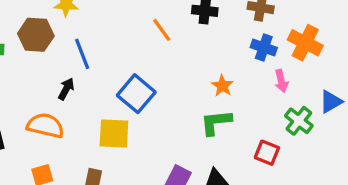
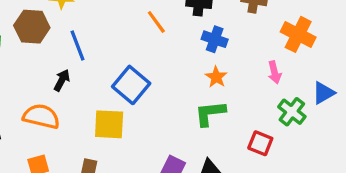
blue cross: (264, 47) -> (215, 39), moved

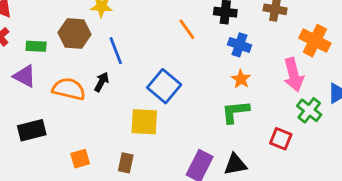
pink arrow: (275, 72) -> (294, 75), size x1.6
orange semicircle: (41, 116) -> (69, 89), moved

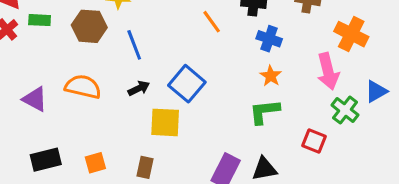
green rectangle: (36, 46) -> (40, 20), moved
purple triangle: (25, 76) -> (35, 99), moved
black arrow: (102, 82) -> (139, 88), moved, turned 36
black rectangle: (32, 130) -> (46, 160), moved

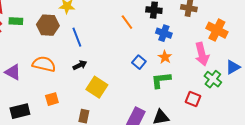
blue square: (187, 84) -> (139, 62), moved, size x0.6
yellow square: (165, 122) -> (97, 87), turned 30
orange square: (95, 163) -> (52, 99), moved

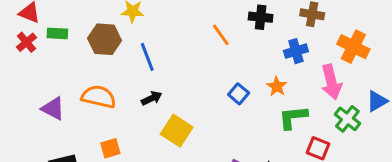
blue cross: (164, 33) -> (296, 51), moved, turned -35
green L-shape: (161, 80) -> (293, 117), moved

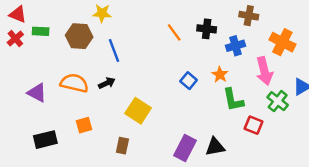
black cross: (261, 17) -> (207, 29), moved
black arrow: (152, 98) -> (107, 83), moved
green L-shape: (293, 117) -> (233, 100), turned -95

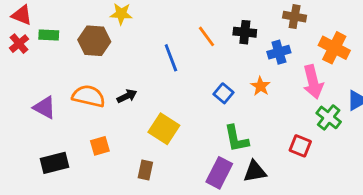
blue line: (114, 51) -> (171, 58), moved
green L-shape: (233, 100) -> (236, 139), moved

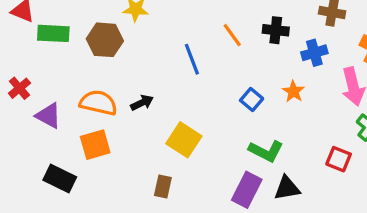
green rectangle: (49, 35) -> (53, 33), size x1.4
red cross: (19, 44) -> (19, 88), moved
green L-shape: (236, 139) -> (266, 151), turned -52
orange square: (100, 146) -> (95, 145), moved, size x1.4
black rectangle: (54, 163) -> (60, 178), turned 40

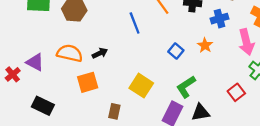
red cross: (19, 88) -> (13, 74), moved
yellow square: (184, 140) -> (141, 86), moved
orange square: (95, 145) -> (88, 82), moved
green L-shape: (266, 151) -> (186, 87), turned 120
red square: (339, 159) -> (236, 92), turned 30

